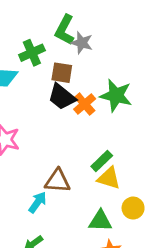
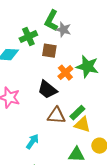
black trapezoid: (62, 97) -> (47, 90), moved
brown triangle: (58, 181) -> (56, 116), moved

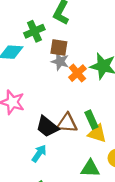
gray star: (63, 30) -> (60, 61), moved
black trapezoid: (47, 90) -> (47, 127), moved
green rectangle: (77, 113) -> (91, 120), turned -70

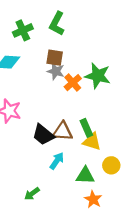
green cross: (34, 31) -> (23, 30), moved
cyan arrow: (39, 153) -> (57, 161), moved

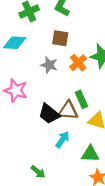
gray star: (56, 71) -> (49, 65), moved
green rectangle: (86, 128) -> (81, 99), moved
green arrow: (32, 194) -> (38, 172), turned -104

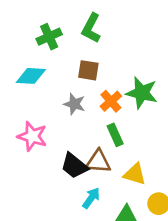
green rectangle: (81, 99) -> (115, 135), moved

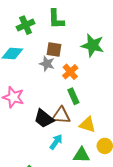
green L-shape: (91, 28) -> (56, 19), turned -30
green star: (142, 93) -> (93, 45), moved
gray star: (74, 104) -> (47, 64), moved

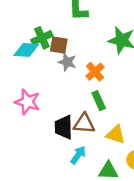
green cross: (26, 25) -> (42, 38), moved
brown square: (54, 49) -> (59, 45), moved
black trapezoid: (44, 119) -> (64, 127), turned 50

